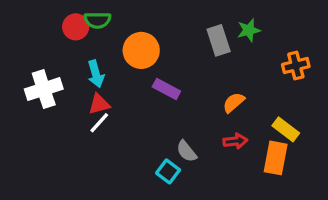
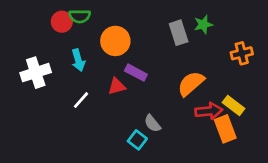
orange semicircle: (234, 103) -> (191, 84), size x1.5
red triangle: (99, 104) -> (117, 86), moved
red arrow: (235, 141) -> (209, 111), moved, size x1.4
orange rectangle: (276, 158) -> (225, 129), turned -32

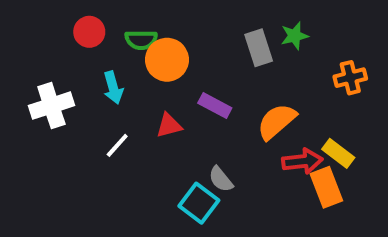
green semicircle: (80, 16) -> (141, 40), moved
purple rectangle: (136, 73) -> (215, 106), moved
cyan square: (137, 140) -> (199, 203), size x1.4

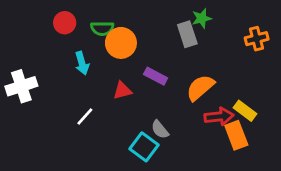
green star: (294, 36) -> (202, 18), moved
orange cross: (350, 78) -> (257, 39), moved
white cross: (51, 106) -> (21, 86), moved
white line: (117, 145) -> (85, 117), moved

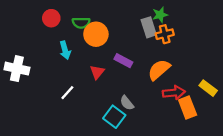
orange cross: (257, 39) -> (165, 34), moved
white cross: (21, 86) -> (17, 69), turned 30
red triangle: (122, 91) -> (97, 72), turned -35
yellow rectangle: (245, 111) -> (208, 88), moved

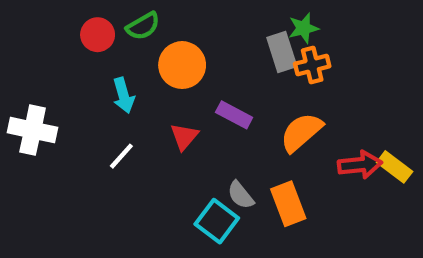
green semicircle: (81, 23) -> (143, 26), moved, turned -30
white line: (67, 93) -> (121, 156), moved
red arrow: (174, 93) -> (360, 165), moved
orange rectangle: (188, 108) -> (288, 204), moved

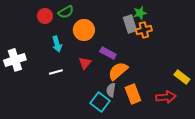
white cross: (33, 130) -> (15, 60), turned -30
orange semicircle: (301, 132) -> (118, 71), moved
white line: (121, 156) -> (56, 72), turned 32
red arrow: (360, 165) -> (166, 97), moved
gray semicircle: (241, 195) -> (111, 90), turned 48

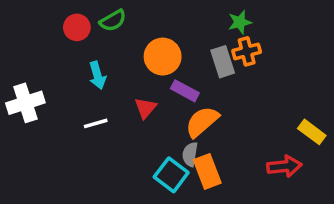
gray rectangle: (130, 24) -> (223, 62), moved
orange circle: (84, 30) -> (163, 57), moved
orange rectangle: (133, 94) -> (207, 171), moved

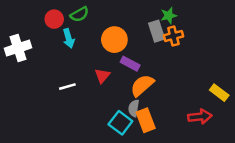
gray rectangle: (223, 62) -> (157, 31), moved
cyan arrow: (97, 75) -> (69, 38), moved
white cross: (25, 103) -> (18, 48), moved

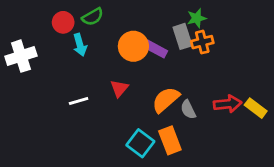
purple rectangle: (130, 64) -> (156, 49), moved
gray semicircle: (134, 108) -> (188, 109), moved, turned -35
red arrow: (200, 117) -> (228, 104), moved

